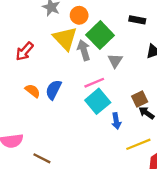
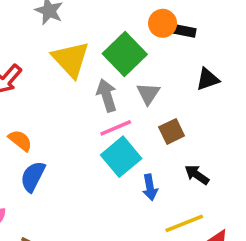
orange circle: (79, 15) -> (163, 23), moved
gray arrow: (84, 50) -> (107, 95), moved
blue semicircle: (54, 90) -> (33, 177), moved
brown square: (140, 99) -> (172, 131), moved

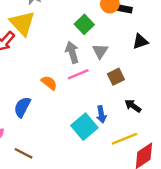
green square: (125, 54) -> (84, 24), size x0.7
yellow triangle: (71, 59) -> (22, 23), moved
orange semicircle: (20, 140) -> (49, 83), moved
cyan square: (121, 157) -> (84, 127), moved

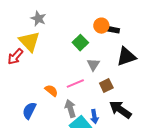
black triangle: (140, 41) -> (126, 57), size x1.5
gray arrow: (72, 52) -> (70, 109), moved
black arrow: (133, 106) -> (120, 110), size x1.6

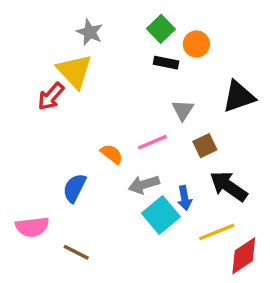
black rectangle: (112, 30) -> (166, 63), moved
green square: (80, 43) -> (161, 29), moved
gray arrow: (70, 109) -> (144, 185), turned -90

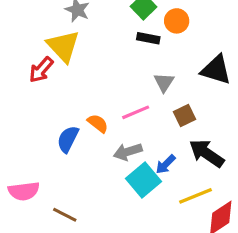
black triangle: (239, 97) -> (216, 70), turned 36
blue semicircle: (74, 188) -> (68, 139), moved
blue arrow: (185, 198) -> (166, 164), turned 55

